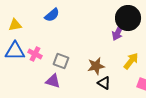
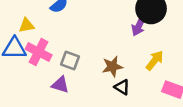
yellow triangle: (15, 25) -> (26, 25), moved
pink cross: (35, 54) -> (39, 52), size x1.5

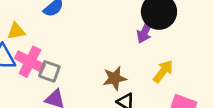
gray square: (70, 60) -> (49, 71), moved

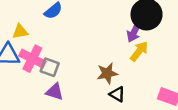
yellow arrow: (163, 71) -> (139, 51), moved

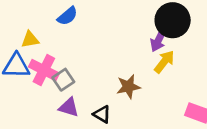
gray square: (50, 67) -> (63, 80), turned 36
black triangle: (117, 94) -> (102, 114), moved

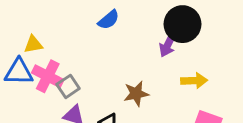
blue semicircle: (67, 16) -> (109, 20), moved
yellow arrow: (164, 62) -> (194, 81), moved, turned 50

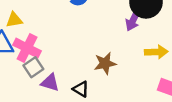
gray square: (68, 86) -> (33, 67), moved

